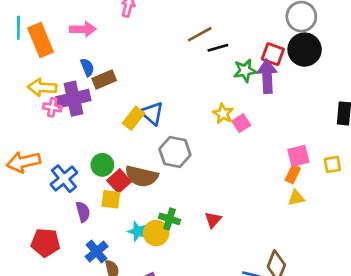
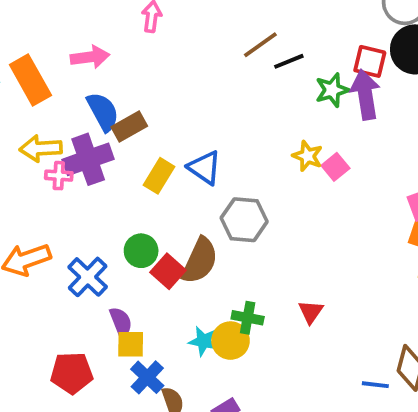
blue semicircle: (87, 67) -> (103, 112), size x1.5
yellow rectangle: (134, 118) -> (159, 176), moved
brown semicircle: (142, 176) -> (200, 261), turned -72
yellow square: (111, 199) -> (131, 344), moved

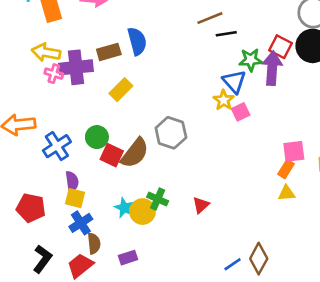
blue semicircle: (103, 112) -> (137, 41), moved
blue triangle: (205, 168) -> (234, 82), moved
red square: (168, 271) -> (112, 155), turned -30
blue line: (375, 385) -> (233, 264), turned -54

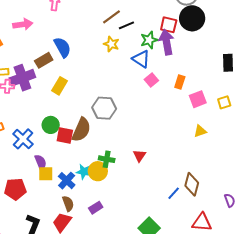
yellow star: (224, 100) -> (111, 44), moved
orange rectangle: (286, 169) -> (180, 82), moved
blue cross: (81, 223) -> (67, 181), moved

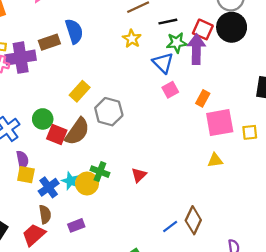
black line: (126, 25) -> (168, 22), moved
yellow rectangle: (60, 86) -> (80, 91), moved
pink square: (198, 99) -> (220, 123), size x1.4

